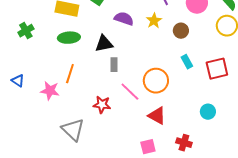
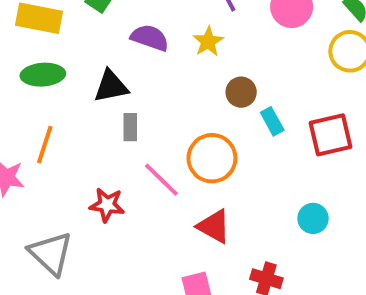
brown circle: (181, 31) -> (241, 92), moved

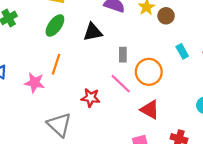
green ellipse: (43, 75) -> (55, 26), turned -50
brown circle: (241, 92) -> (166, 16), moved
gray rectangle: (130, 127) -> (123, 55), moved

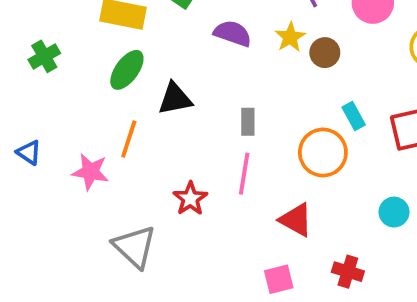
black triangle: (93, 32) -> (175, 99), moved
orange circle: (149, 72) -> (323, 152), moved
pink line: (121, 84) -> (244, 174), turned 55
red star: (91, 98) -> (190, 199), turned 30

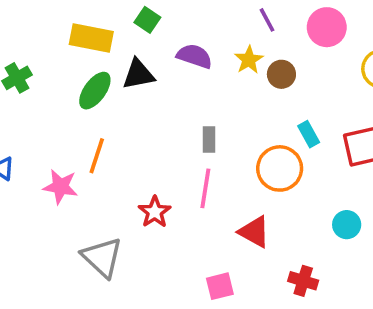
black triangle: (175, 99) -> (138, 74), moved
pink square: (279, 279) -> (220, 286), moved

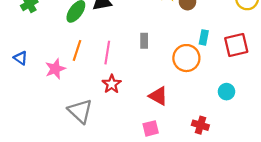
cyan rectangle: (309, 134) -> (204, 37), turned 40
pink star: (60, 187) -> (55, 69), turned -30
pink line: (205, 188) -> (107, 53), moved
red triangle: (254, 232) -> (158, 96), moved

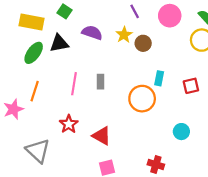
red square: (236, 45) -> (191, 86), size x0.7
pink line: (107, 53) -> (74, 84), moved
red triangle: (158, 96) -> (102, 136), moved

